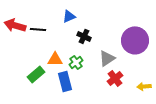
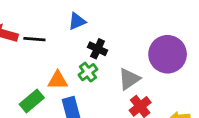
green cross: (76, 62) -> (88, 72), moved

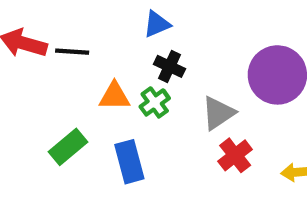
blue triangle: (77, 21) -> (157, 24), moved
orange triangle: (58, 80) -> (114, 96), moved

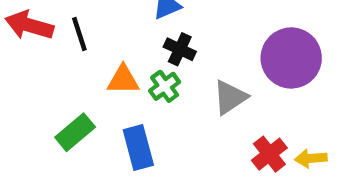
black line: (72, 52) -> (79, 34), turned 68
red cross: (235, 155) -> (269, 154), moved

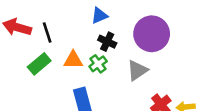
purple circle: (291, 58) -> (152, 34), moved
green rectangle: (75, 132) -> (39, 64), moved

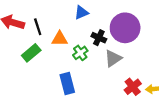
black cross: (107, 42) -> (99, 38), moved
orange triangle: (73, 60) -> (60, 39), moved

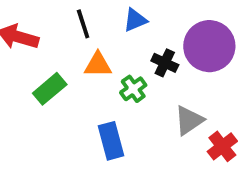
black line: (38, 27) -> (83, 24), moved
gray triangle: (113, 58) -> (189, 120), moved

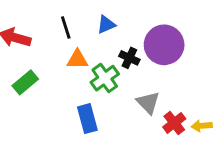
green rectangle: (50, 89) -> (25, 82), moved
green cross: (133, 89) -> (105, 78), size x1.4
gray triangle: (189, 120) -> (148, 103), turned -40

